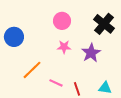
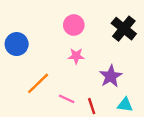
purple star: (91, 53) -> (111, 76), moved

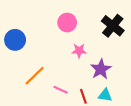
pink star: (76, 56) -> (79, 51), moved
cyan triangle: (125, 105) -> (105, 95), moved

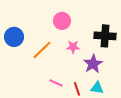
black cross: (113, 26) -> (105, 36), moved, turned -35
orange line: (35, 76) -> (42, 50), moved

